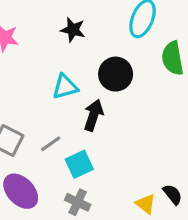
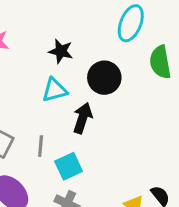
black star: (73, 30) -> (61, 51), moved
gray line: (51, 144) -> (41, 146), turned -50

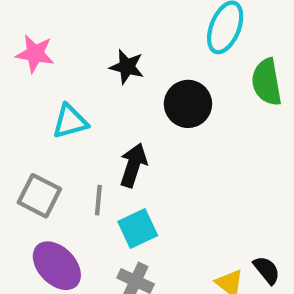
cyan triangle: (55, 90) -> (70, 121), moved
black arrow: (83, 118) -> (133, 165), moved

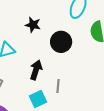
gray line: (98, 200) -> (58, 86), moved

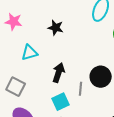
black circle: (61, 42) -> (101, 77), moved

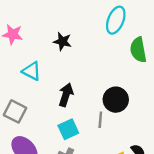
cyan triangle: (30, 53) -> (32, 71), turned 42
gray line: (81, 89) -> (100, 120), moved

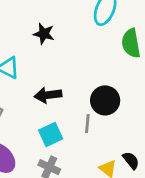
black arrow: (66, 95) -> (48, 95), turned -115

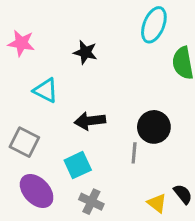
cyan square: (51, 135) -> (78, 165), moved

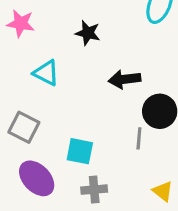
black arrow: (90, 121) -> (125, 79), moved
cyan square: (78, 165) -> (80, 151), turned 36
gray cross: (91, 202) -> (94, 190), turned -30

